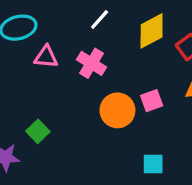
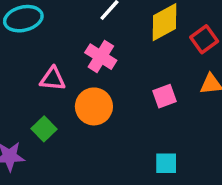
pink triangle: (46, 57) -> (53, 79), moved
orange circle: (117, 110) -> (94, 106), moved

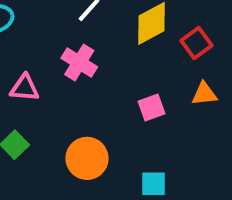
orange circle: (94, 106) -> (87, 158), moved

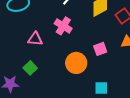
orange circle: (87, 158) -> (76, 63), moved

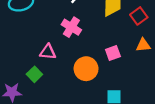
pink triangle: (35, 39) -> (48, 52), moved

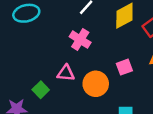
pink triangle: (48, 52) -> (66, 73), moved

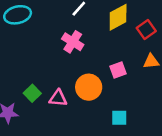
pink triangle: (66, 73) -> (58, 98), moved

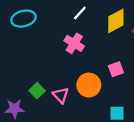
pink triangle: (58, 98) -> (61, 95), turned 42

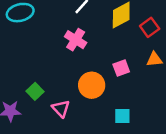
pink triangle: (61, 95) -> (61, 109), moved

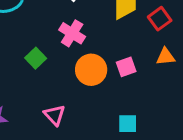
orange circle: (92, 85) -> (91, 70), moved
green square: (35, 91) -> (36, 58), moved

